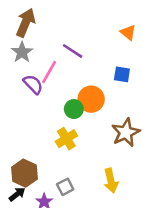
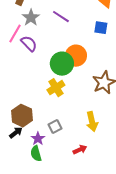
gray star: (22, 52) -> (31, 18), moved
pink line: (49, 72) -> (15, 34), moved
blue square: (122, 74) -> (101, 28), moved
green circle: (74, 109) -> (62, 64), size x1.5

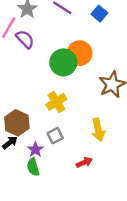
blue square: (101, 28) -> (99, 14), moved, turned 32
yellow cross: (56, 88) -> (56, 102), moved

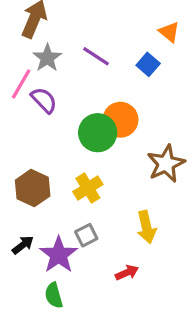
brown hexagon: (17, 123) -> (33, 188), moved
purple star: (35, 150) -> (59, 255), size x1.6
green semicircle: (33, 167) -> (54, 295), moved

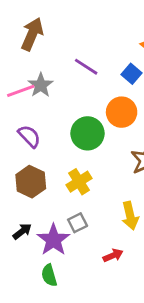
gray star: (47, 58) -> (41, 85), moved
pink line: (21, 84) -> (21, 91), turned 40
purple semicircle: (44, 100) -> (29, 136), moved
orange circle: (120, 120) -> (122, 112), moved

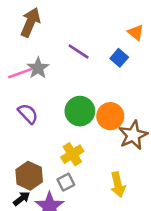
orange circle: (122, 112) -> (110, 116), moved
brown hexagon: (31, 182) -> (29, 176), moved
gray square: (78, 223) -> (66, 182), moved

